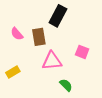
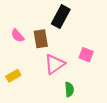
pink triangle: (52, 61) -> (54, 64), turned -30
green semicircle: (66, 85) -> (69, 89), turned 40

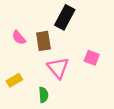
pink triangle: (54, 64) -> (58, 68), turned -35
green semicircle: (69, 89) -> (43, 95), moved

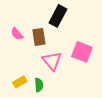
pink square: (92, 58) -> (82, 52), size x1.5
yellow rectangle: (14, 80) -> (20, 82), moved

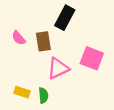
pink triangle: (52, 61) -> (58, 68), turned 45
yellow rectangle: (20, 82) -> (22, 92), turned 48

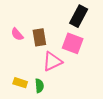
black rectangle: (65, 18) -> (79, 16), moved
pink square: (92, 58) -> (73, 43), moved

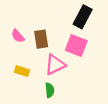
yellow rectangle: (20, 83) -> (22, 71), moved
green semicircle: (39, 86) -> (50, 90), moved

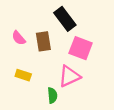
black rectangle: (83, 17) -> (65, 19), moved, turned -65
pink triangle: (55, 65) -> (69, 76), moved

